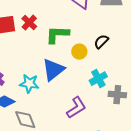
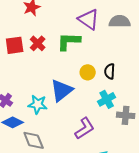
green L-shape: (57, 35) -> (69, 41), moved
black semicircle: (101, 42) -> (110, 71), moved, turned -42

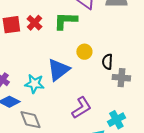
black semicircle: (110, 71) -> (107, 62), moved
cyan cross: (107, 99) -> (116, 120), moved
gray cross: (126, 115) -> (121, 78), moved

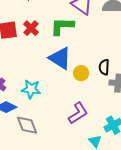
yellow circle: (84, 52) -> (81, 73), moved
blue triangle: (58, 70) -> (60, 58), moved, turned -50

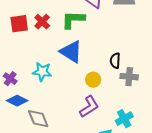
yellow circle: (81, 73) -> (93, 80), moved
cyan star: (31, 89) -> (42, 72), moved

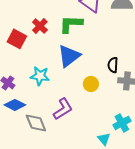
red square: (19, 24) -> (17, 39), moved, turned 36
blue triangle: (71, 52) -> (69, 56), turned 50
purple L-shape: (89, 107) -> (63, 109), moved

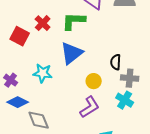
purple L-shape: (63, 109) -> (90, 107), moved
cyan cross: (122, 123) -> (125, 100), moved, turned -30

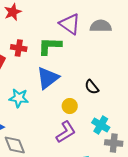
red cross: (43, 23) -> (19, 48), turned -35
black semicircle: (116, 62) -> (92, 87), turned -42
gray cross: (130, 78) -> (114, 143), moved

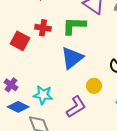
cyan star: (19, 98) -> (43, 95), moved
purple L-shape: (66, 132) -> (76, 107), moved

